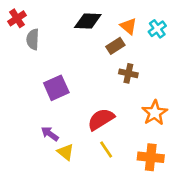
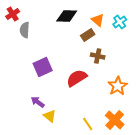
red semicircle: (101, 119) -> (77, 78), moved
yellow line: (106, 149) -> (88, 124), moved
orange cross: (151, 157) -> (115, 120), turned 36

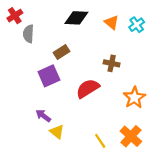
brown rectangle: (88, 35) -> (61, 52), moved

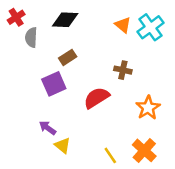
black diamond: (76, 18) -> (65, 20), moved
cyan cross: (137, 25) -> (151, 27), size x1.5

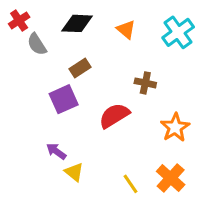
orange triangle: (123, 25) -> (126, 29), moved
gray semicircle: (31, 37) -> (37, 44), turned -36

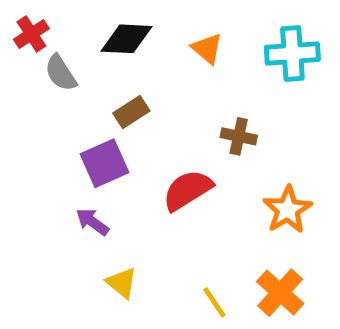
cyan cross: (178, 32) -> (292, 53), turned 32
purple arrow: (56, 151) -> (92, 222), moved

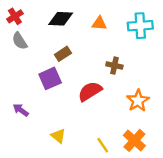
orange triangle: (207, 49) -> (99, 23), turned -35
gray semicircle: (61, 73) -> (20, 41), moved
purple arrow: (92, 222) -> (21, 110), moved

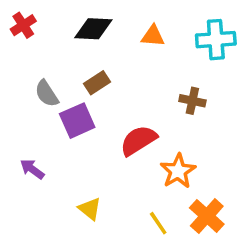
gray semicircle: (20, 41) -> (47, 94), moved
brown cross: (114, 66) -> (192, 101), moved
orange star: (138, 101) -> (178, 171), moved

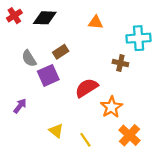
black diamond: (93, 29) -> (45, 18), moved
cyan cross: (216, 40) -> (139, 38), moved
purple arrow: (32, 169) -> (20, 106), turned 91
yellow line: (158, 223) -> (85, 140), moved

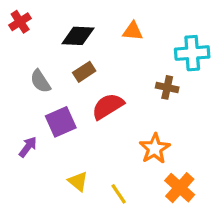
black diamond: (45, 18) -> (78, 36), moved
purple square: (48, 75) -> (61, 122), moved
red semicircle: (87, 88) -> (108, 106), moved

